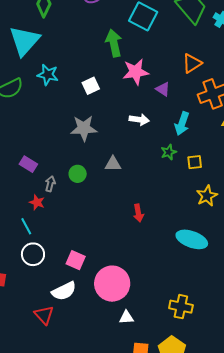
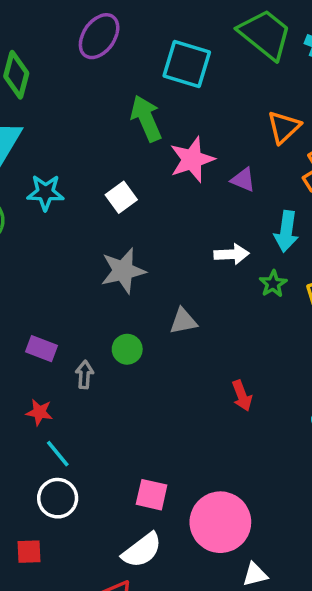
white arrow: (139, 120) -> (232, 254), moved
red star: (37, 202) -> (39, 412), moved
white circle: (33, 254) -> (58, 498), moved

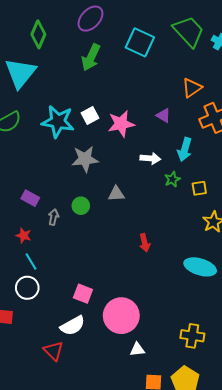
green arrow: (146, 118) -> (91, 57), moved, turned -140
pink star: (192, 160) -> (121, 124), moved
cyan star: (45, 193) -> (58, 121), moved, size x1.5

